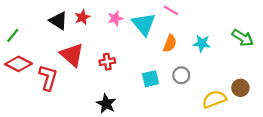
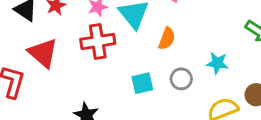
cyan star: (202, 43) -> (217, 63), moved
red cross: (107, 62) -> (98, 41), moved, size x1.6

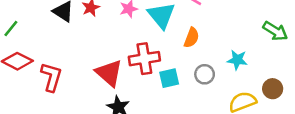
red cross: (98, 41) -> (144, 59), moved
red triangle: (43, 53) -> (109, 73), moved

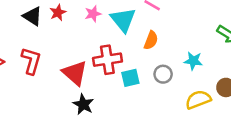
red L-shape: (51, 77) -> (31, 61), moved

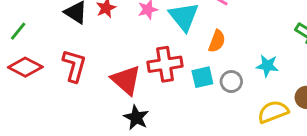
cyan square: (130, 78) -> (202, 77), moved

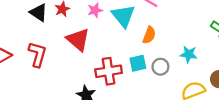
red cross: (165, 64) -> (109, 71), moved
red triangle: (126, 80) -> (78, 40), moved

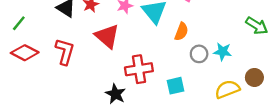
cyan square: (138, 63) -> (175, 86), moved
gray circle: (160, 67) -> (199, 54), moved

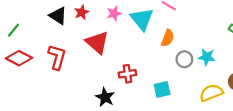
red cross: (139, 69) -> (127, 74), size x0.7

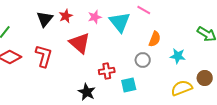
black triangle: (58, 16) -> (45, 19), turned 36
orange semicircle: (168, 38) -> (155, 39), moved
gray circle: (184, 59) -> (143, 60), moved
cyan square: (162, 89) -> (129, 85), moved

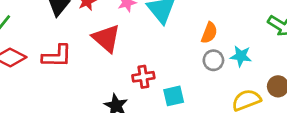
red L-shape: (44, 56) -> (57, 56), turned 75
gray circle: (143, 60) -> (213, 60), moved

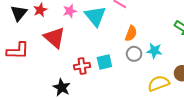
cyan square: (174, 96) -> (104, 62), moved

